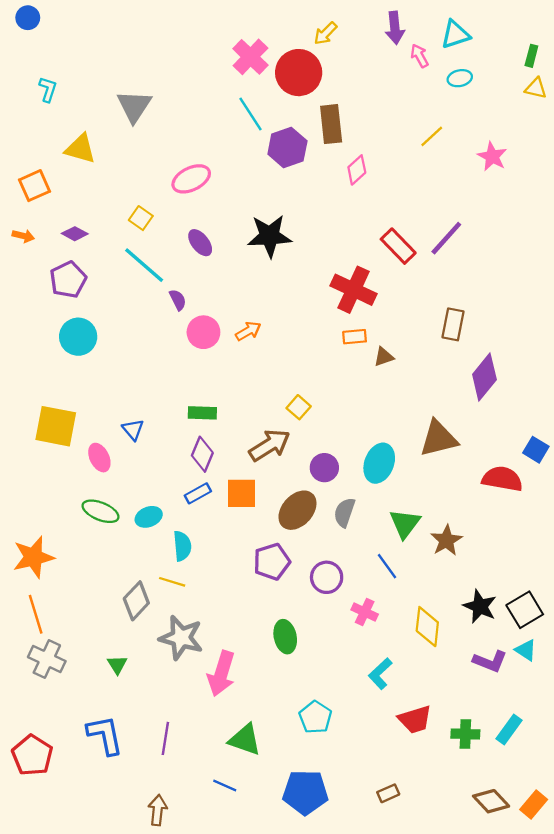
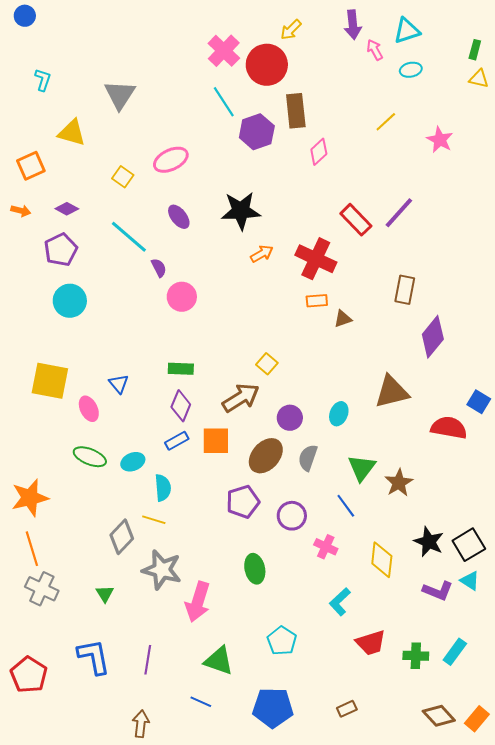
yellow square: (141, 218) -> (123, 177), moved
orange arrow: (248, 331) -> (262, 254), moved
cyan ellipse: (379, 463) -> (339, 414), size x0.7

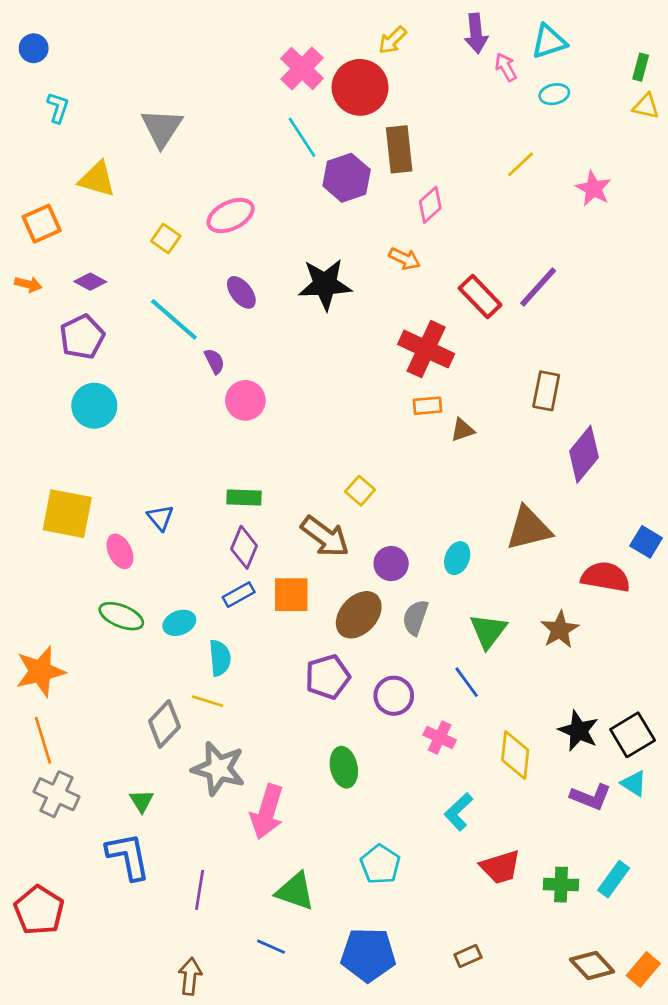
blue circle: (25, 16) -> (34, 48), moved
orange arrow: (262, 254) -> (405, 259), moved, turned 55
brown arrow: (241, 398) -> (325, 537), turned 69
brown star: (399, 483) -> (560, 630), moved
blue L-shape: (94, 657) -> (128, 856), moved

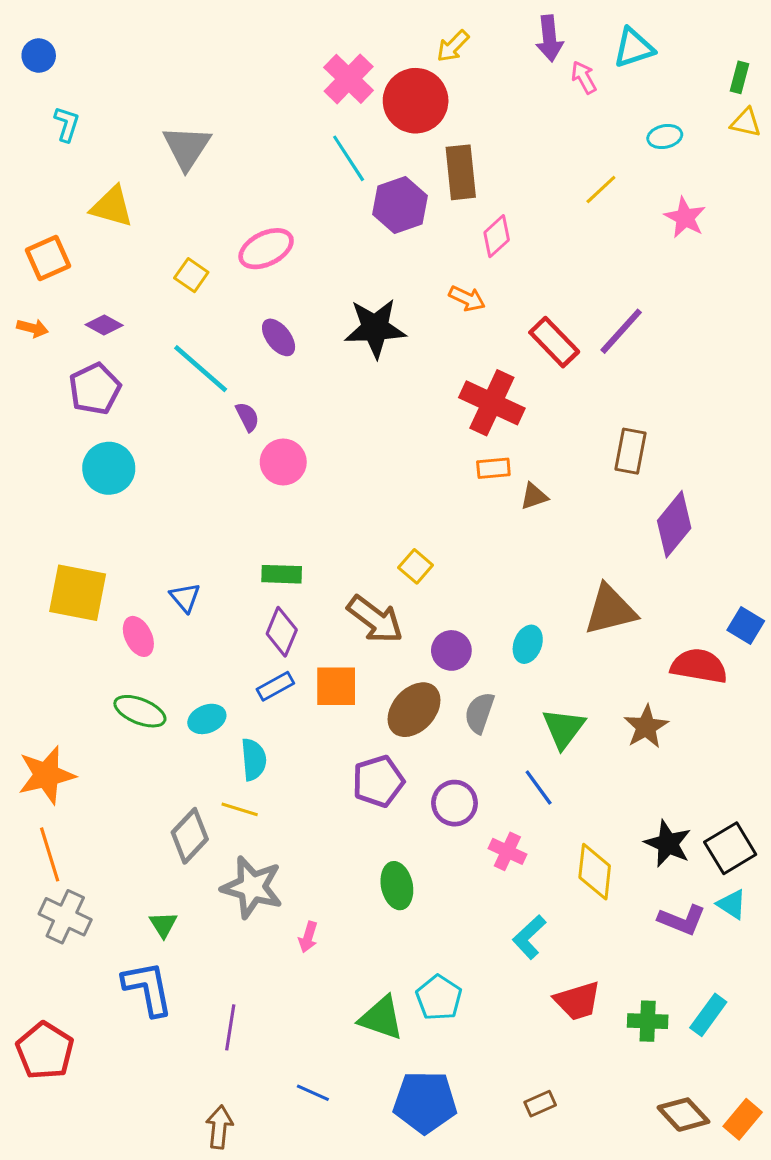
cyan ellipse: (554, 94) -> (665, 137), moved
pink arrow: (267, 812) -> (308, 937), size x0.5
green triangle: (295, 891) -> (381, 1018), moved

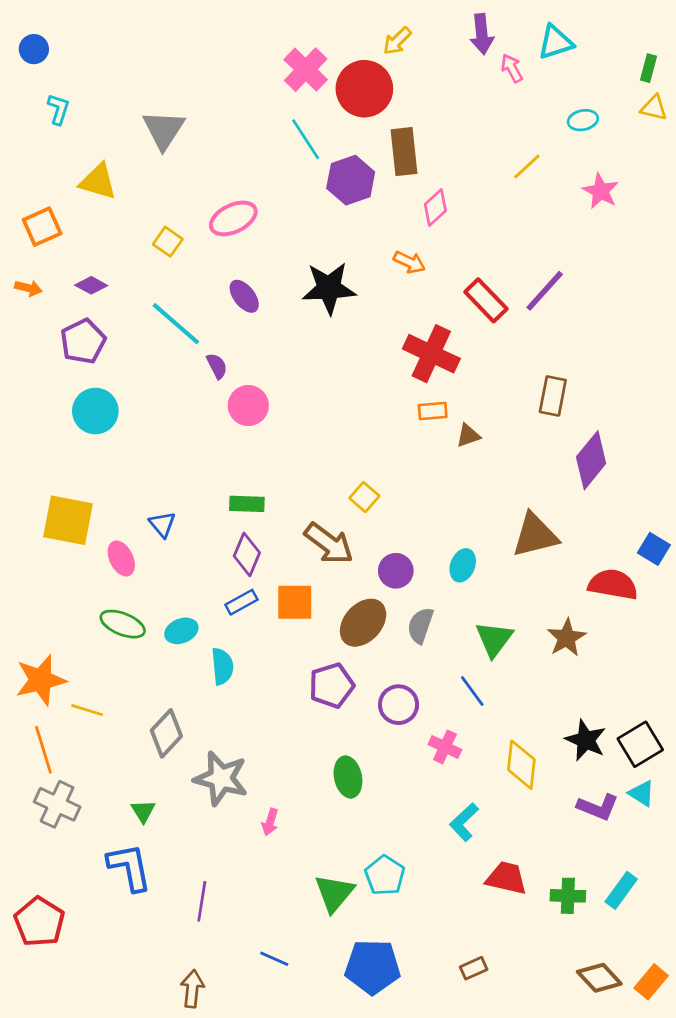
yellow line: (240, 809) -> (87, 710), moved
red trapezoid: (578, 1001) -> (506, 878), turned -150
green triangle: (381, 1018) -> (334, 893), turned 51

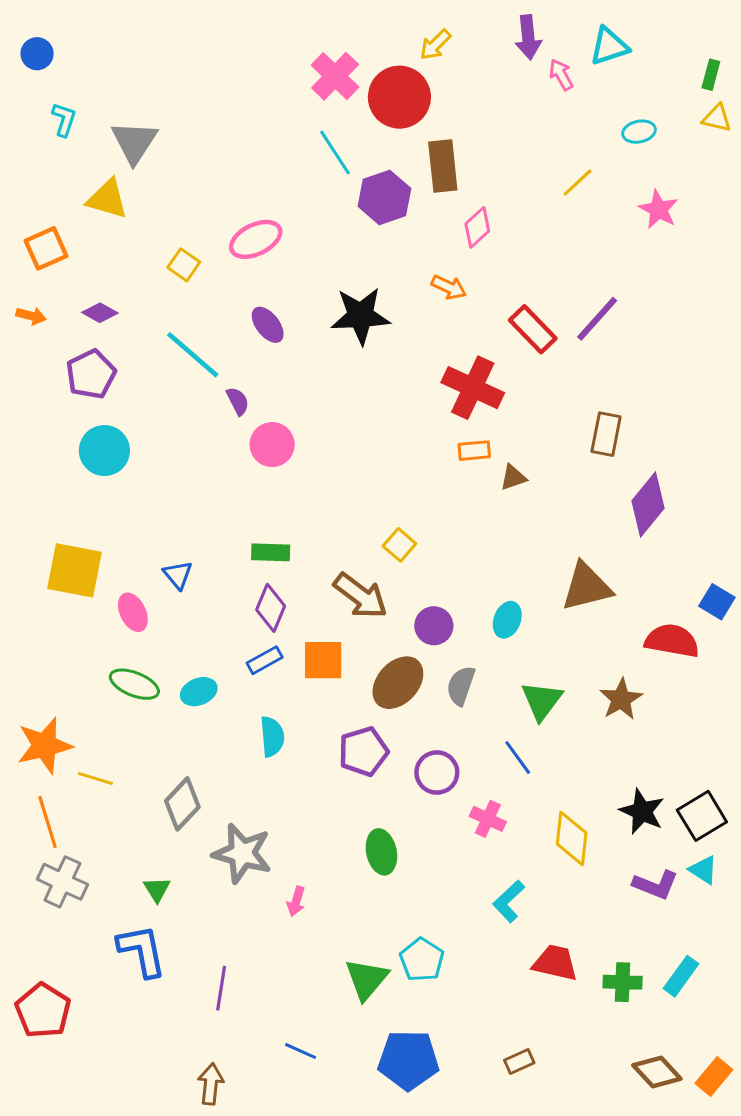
gray triangle: (164, 130) -> (134, 142), moved
cyan semicircle: (222, 666) -> (272, 737), moved

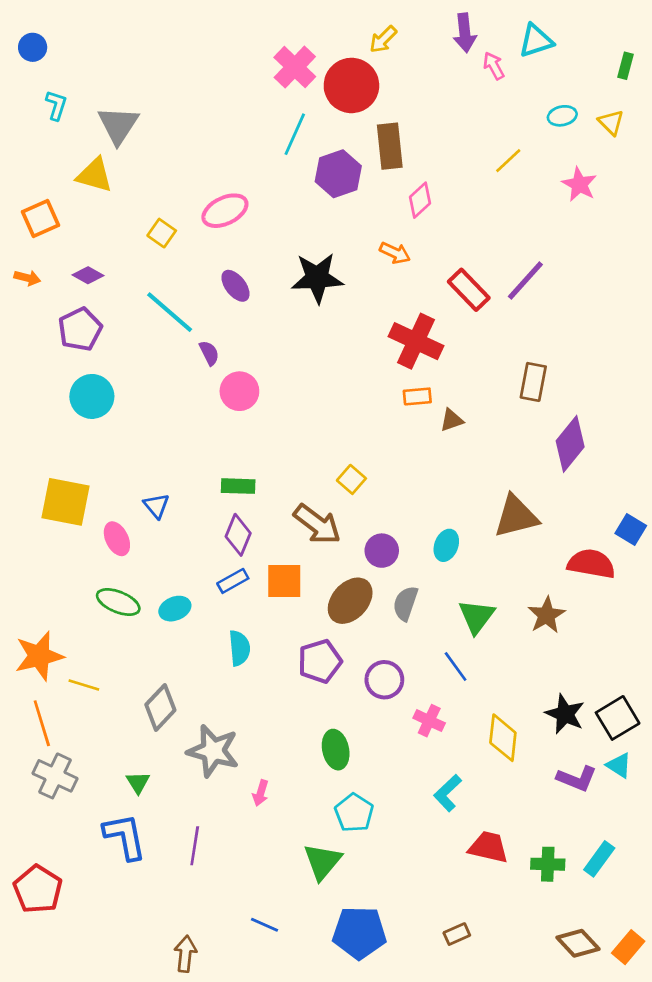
yellow triangle: (717, 118) -> (611, 122), moved, turned 32
cyan line: (335, 153) -> (295, 134), turned 57
cyan pentagon: (422, 960) -> (354, 813), moved
purple line: (221, 988) -> (195, 846), moved

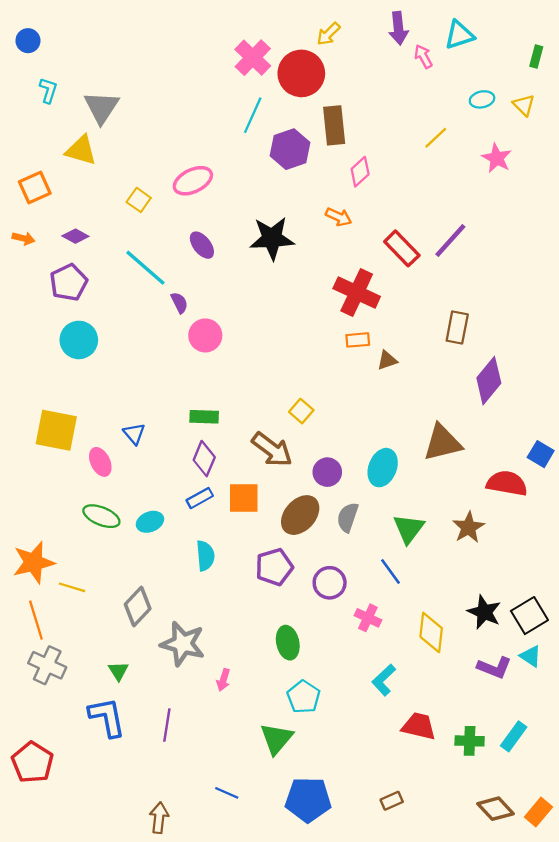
cyan ellipse: (446, 545) -> (383, 468), size x1.4

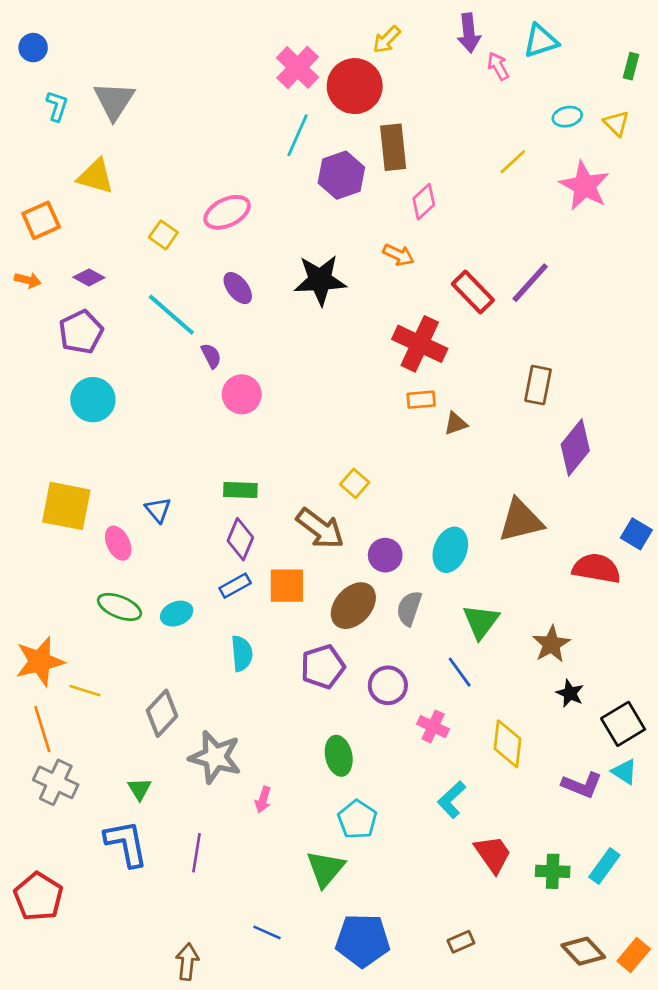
gray triangle: (101, 107) -> (114, 101), moved
pink star: (497, 158) -> (585, 186), size x1.4
brown star: (468, 527) -> (551, 644), moved
black star: (484, 612) -> (570, 693), moved, size x0.7
red trapezoid: (419, 726) -> (493, 854), turned 42

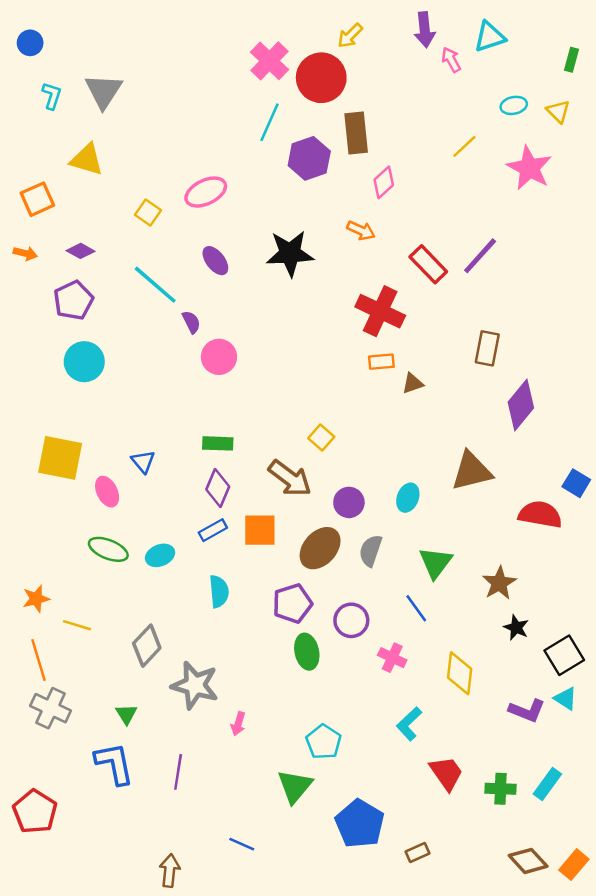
cyan ellipse: (450, 550) -> (408, 498), size x0.7
orange star: (40, 661) -> (36, 599), size x0.6
green ellipse: (339, 756) -> (307, 652), moved
blue pentagon: (363, 940) -> (360, 824), moved, turned 30

